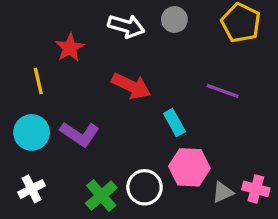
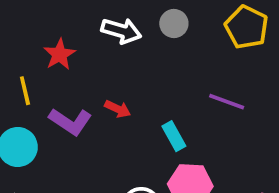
red arrow: (131, 86) -> (118, 109), moved, size x0.6
purple L-shape: (80, 134) -> (70, 122), moved

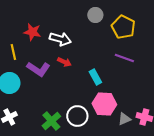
yellow pentagon: (247, 27) -> (123, 27), moved
white arrow: (121, 31) -> (60, 39), moved
red star: (59, 54) -> (32, 32), turned -30

